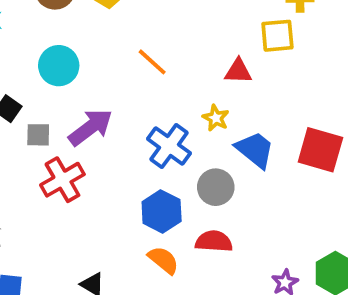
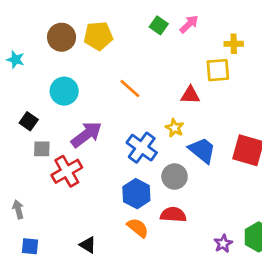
gray square: (38, 135) -> (42, 149), moved

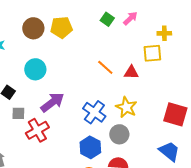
orange line: (130, 88) -> (105, 67), moved
yellow star: (175, 128) -> (126, 107), moved, size x1.5
blue trapezoid: (202, 150) -> (169, 151), moved

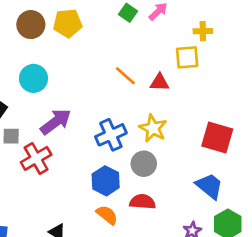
blue cross: (94, 112) -> (111, 135), turned 30

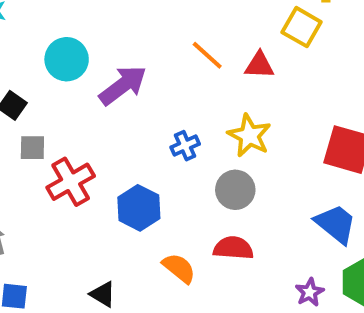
yellow square: (187, 57) -> (302, 27), turned 35
purple arrow: (56, 122) -> (123, 85), moved
blue cross: (111, 135) -> (185, 146), size x0.6
blue hexagon: (106, 181) -> (139, 208), moved

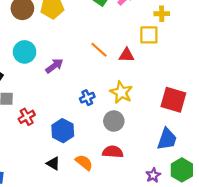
yellow square: (302, 27) -> (149, 35), turned -30
purple arrow: (123, 85) -> (54, 66), size x0.7
red cross: (71, 182) -> (27, 117), size x0.7
blue trapezoid: (336, 224) -> (167, 139), turned 70
black triangle: (103, 294) -> (53, 164), moved

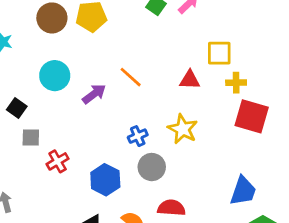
yellow cross: (162, 14) -> (236, 83), moved
orange line: (99, 50) -> (131, 77), moved
red square: (173, 100) -> (252, 116), moved
gray circle: (114, 121) -> (152, 167), moved

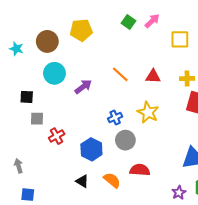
brown circle: (52, 18) -> (47, 41), moved
yellow square: (219, 53) -> (180, 39), moved
orange line: (131, 77) -> (120, 74), moved
black square: (17, 108) -> (27, 97), turned -32

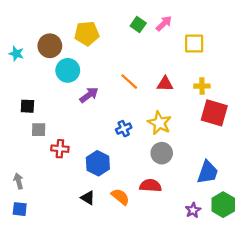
cyan circle: (54, 73) -> (68, 70), moved
red cross: (57, 136) -> (60, 149), turned 35
gray circle: (125, 140) -> (162, 153), moved
blue square: (28, 195) -> (20, 209), moved

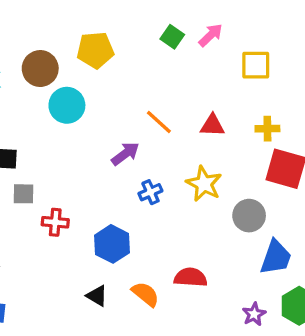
purple arrow: (89, 95) -> (125, 154), moved
gray circle: (162, 153) -> (249, 216), moved

